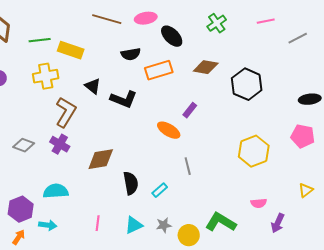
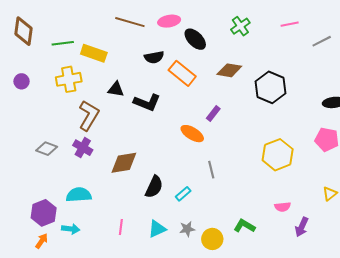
orange rectangle: (159, 70) -> (182, 73), turned 56
black triangle: (93, 86) -> (116, 89), turned -30
black semicircle: (131, 183) -> (154, 187), turned 35
green L-shape: (221, 222) -> (244, 226), size x0.7

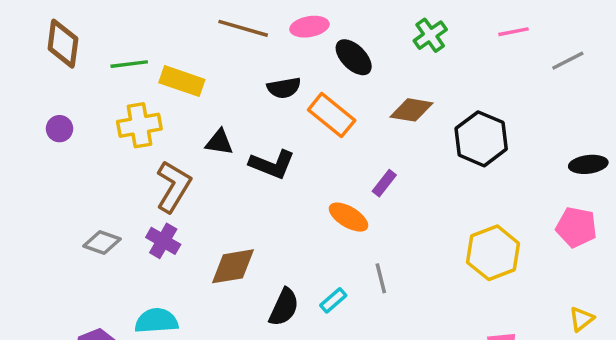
cyan rectangle: (183, 194) -> (333, 300), moved

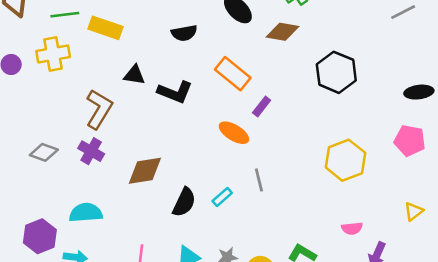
brown diamond: (411, 110) -> (283, 32), moved
orange rectangle: (332, 115) -> (233, 74), moved
yellow cross: (139, 125) -> (53, 54), moved

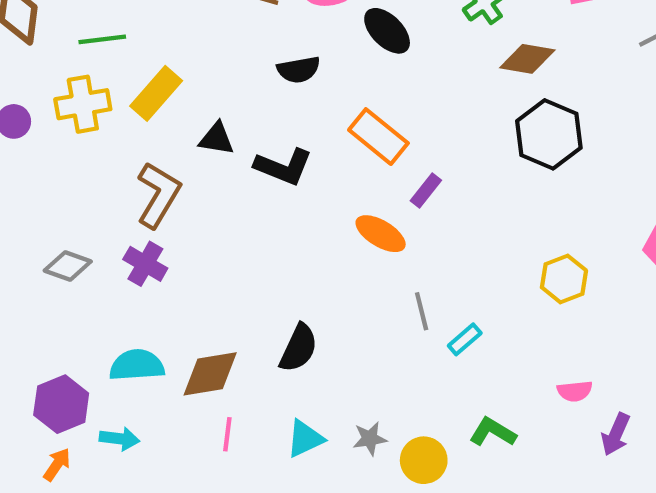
yellow rectangle: (105, 28) -> (156, 93), moved, turned -68
brown diamond: (283, 32) -> (527, 59), moved
yellow hexagon: (345, 160) -> (564, 279), size x0.7
brown diamond: (145, 171) -> (210, 374), moved
cyan rectangle: (222, 197) -> (465, 339), moved

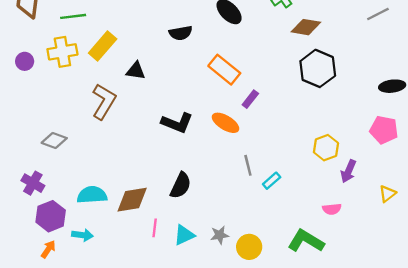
black L-shape: (283, 167) -> (177, 123), moved
purple cross: (145, 264) -> (33, 183), moved
green L-shape: (493, 432) -> (306, 241), moved, size x1.4
pink line: (227, 434) -> (155, 228), moved
purple arrow: (616, 434) -> (348, 171), moved

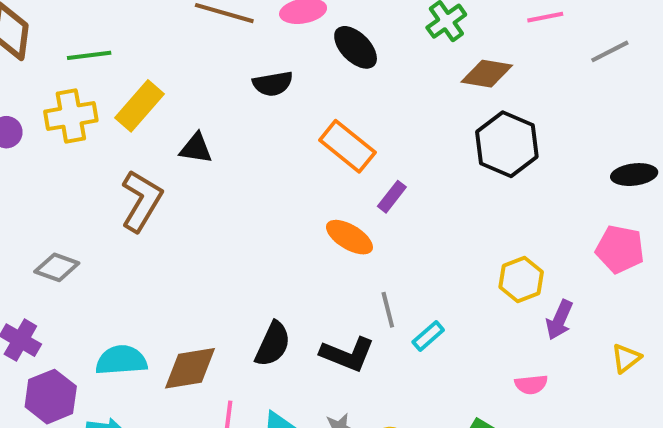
black L-shape: (177, 123) -> (347, 354), moved

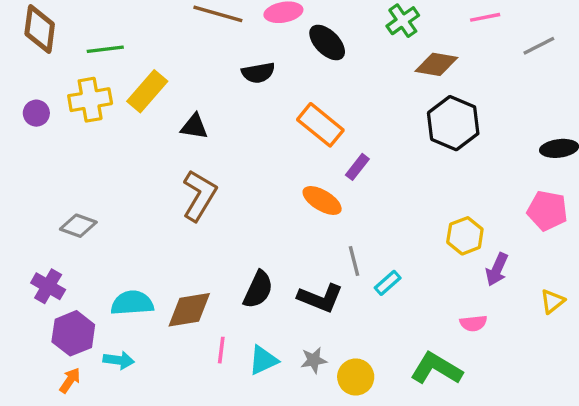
brown L-shape: (142, 201) -> (199, 195), moved

